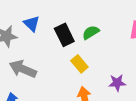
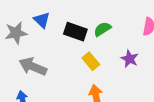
black rectangle: (64, 35) -> (75, 32), turned -45
purple star: (117, 83) -> (129, 59), moved, turned 30

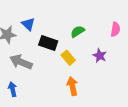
black rectangle: (75, 32) -> (48, 43), moved

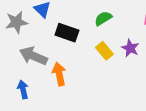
yellow rectangle: (68, 58) -> (104, 51), moved
orange arrow: (72, 86) -> (59, 74), moved

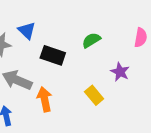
yellow rectangle: (104, 51) -> (94, 95), moved

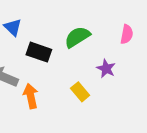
green semicircle: (91, 40) -> (77, 37), size x1.4

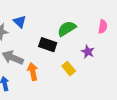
black rectangle: (39, 52) -> (48, 45), moved

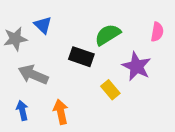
purple star: (88, 52) -> (137, 66), size x1.5
orange arrow: (33, 72) -> (61, 112), moved

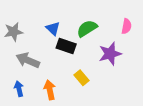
blue triangle: (43, 25) -> (53, 28), moved
purple star: (137, 66) -> (110, 54), turned 30
yellow rectangle: (110, 90) -> (82, 78), moved

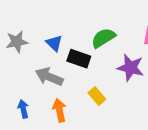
blue triangle: (53, 28) -> (54, 43), moved
purple star: (110, 54) -> (130, 68), turned 30
gray arrow: (28, 60) -> (49, 77), moved

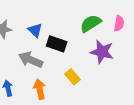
green semicircle: (103, 38) -> (91, 23), moved

